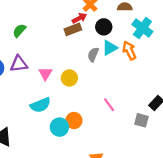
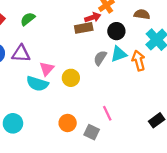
cyan semicircle: (40, 105) -> (37, 84), moved, turned 30
gray square: (141, 120) -> (92, 132), moved
cyan circle: (59, 127) -> (13, 123), moved

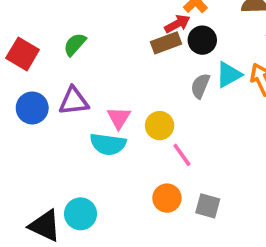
black circle: (116, 31) -> (202, 40), moved
pink line: (107, 113) -> (182, 155), moved

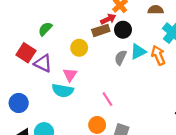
red square: (23, 54) -> (26, 53), moved
purple triangle: (74, 101) -> (43, 63), turned 30
blue circle: (32, 108) -> (19, 103), moved
yellow circle: (160, 126) -> (79, 48), moved

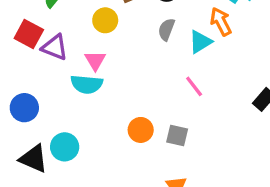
cyan triangle: (138, 51) -> (200, 42), moved
pink line: (107, 99) -> (194, 86), moved

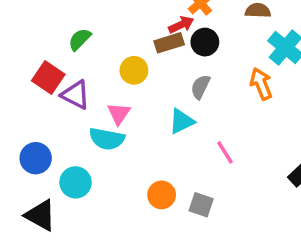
cyan triangle: (200, 42) -> (181, 121), moved
cyan circle: (65, 147) -> (76, 182), moved

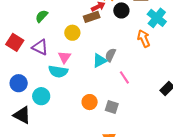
black circle: (205, 42) -> (121, 10), moved
red square: (48, 77) -> (15, 42), moved
gray semicircle: (200, 87) -> (110, 55), moved

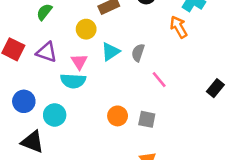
cyan triangle: (100, 61) -> (110, 52), moved

